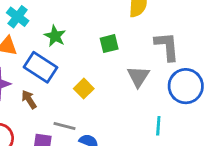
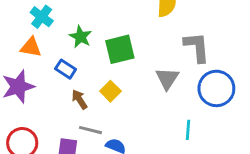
green square: (109, 44) -> (120, 49), moved, size x1.5
blue rectangle: (41, 67) -> (66, 69), size x0.6
brown arrow: (29, 99) -> (79, 99), moved

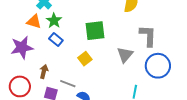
green star: (80, 37) -> (54, 21), moved
brown arrow: (79, 99) -> (44, 72), moved, turned 40

